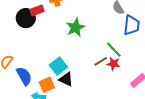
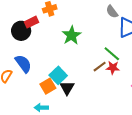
blue semicircle: (24, 76) -> (23, 64), moved
black triangle: (66, 79) -> (67, 88), turned 42
orange square: (47, 85) -> (48, 86), moved

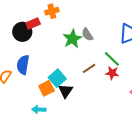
gray semicircle: (112, 12) -> (87, 34), moved
blue semicircle: (23, 64) -> (23, 65), turned -138
brown line: (100, 67) -> (89, 68), moved

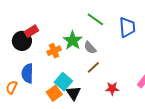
orange cross: (52, 11) -> (54, 51), moved
gray semicircle: (87, 34) -> (90, 48), moved
green line: (112, 59) -> (95, 19), moved
red star: (112, 73) -> (112, 89), moved

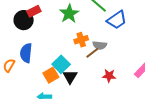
blue trapezoid: (127, 27) -> (117, 20), moved, turned 55
green star: (73, 40) -> (69, 14), moved
gray semicircle: (90, 48) -> (100, 45), moved, turned -48
orange cross: (54, 51) -> (81, 40), moved

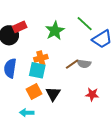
orange cross: (81, 40) -> (41, 58), moved
brown line: (92, 53) -> (72, 64), moved
cyan square: (61, 64) -> (37, 70), moved, turned -36

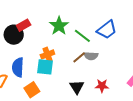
green line: (85, 24) -> (82, 36), moved
orange square: (34, 91) -> (32, 90), moved
black triangle: (53, 94) -> (77, 87), moved

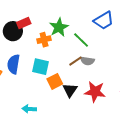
blue trapezoid: (107, 30) -> (104, 21), moved
orange cross: (47, 54) -> (44, 40), moved
red star: (102, 86) -> (95, 92), size x1.5
orange square: (32, 90) -> (55, 81), moved

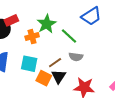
brown line: (75, 61) -> (55, 63), moved
orange square: (55, 81) -> (44, 78), turned -35
black triangle: (70, 90) -> (59, 76), moved

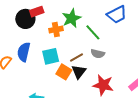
cyan square: (29, 64) -> (51, 56), turned -30

